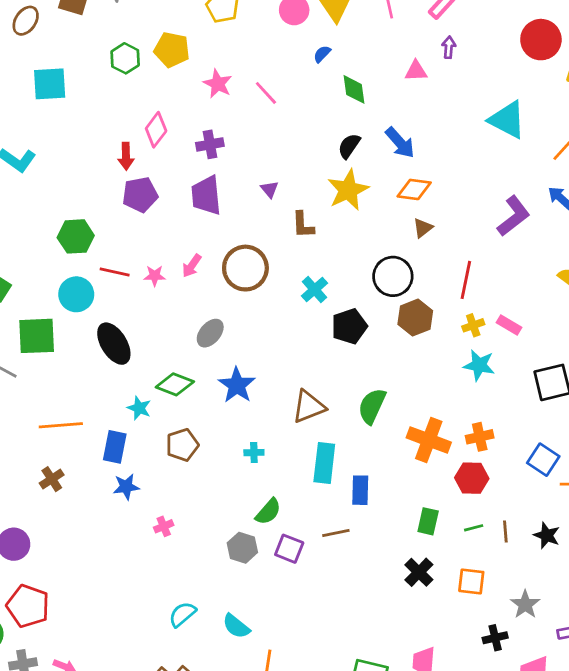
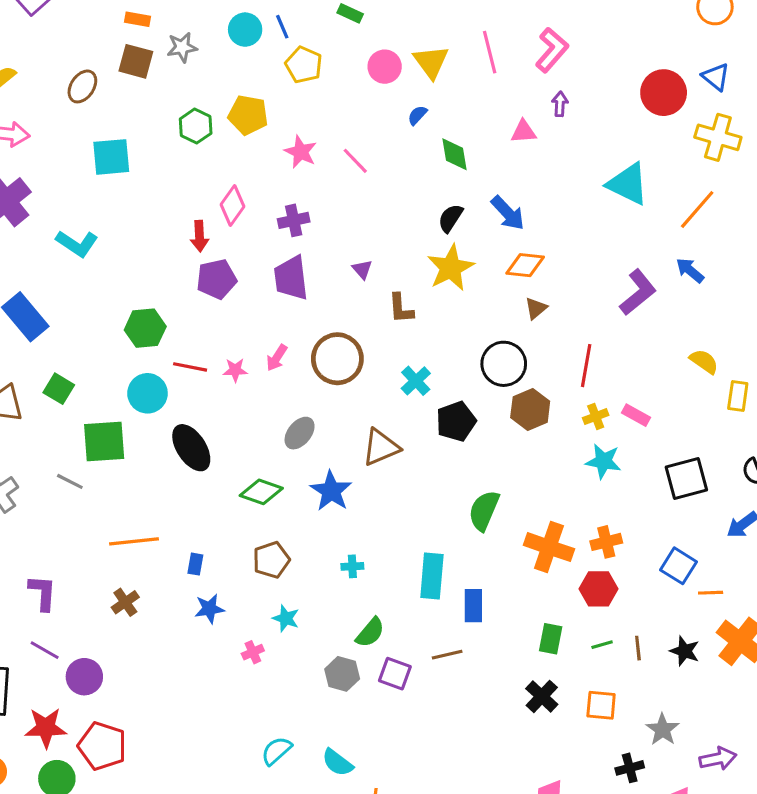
brown triangle: (309, 407) -> (381, 447), moved
cyan star: (139, 408) -> (286, 618), moved
blue rectangle: (115, 447) -> (195, 564), size x0.6

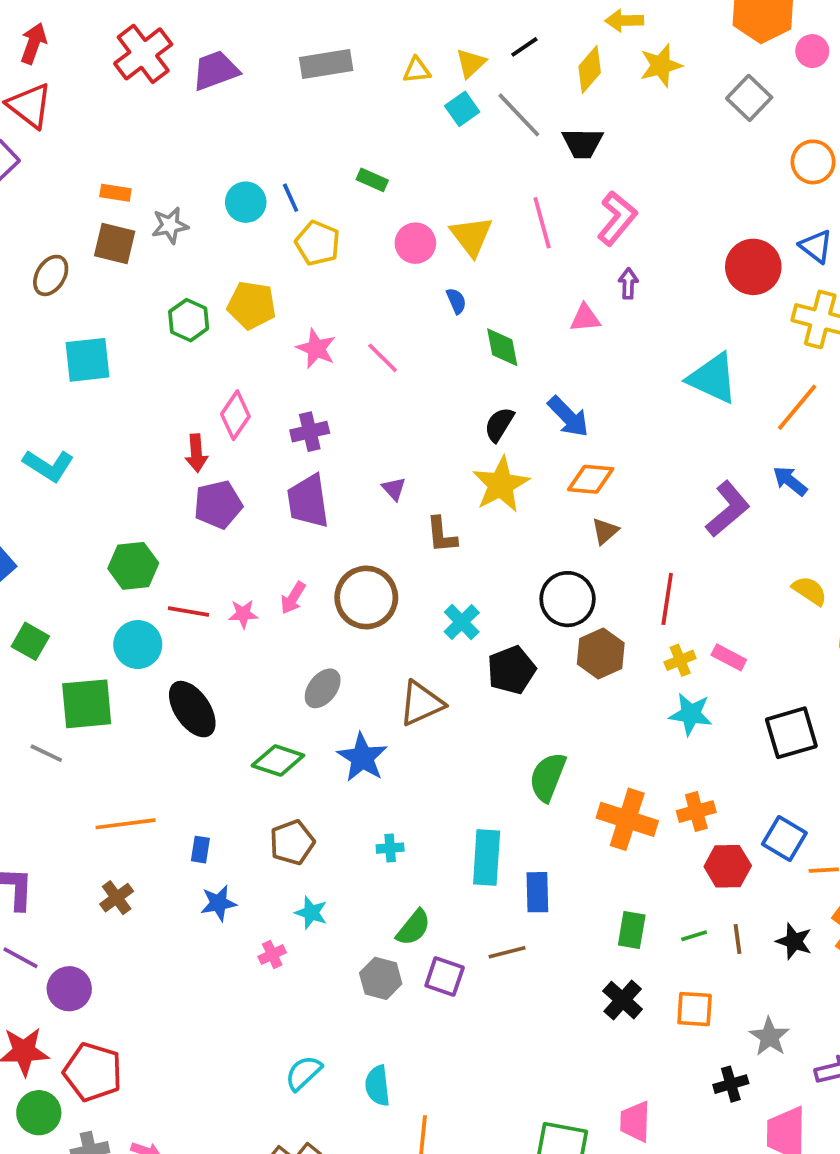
blue semicircle: (417, 115) -> (456, 301), turned 115
red hexagon: (599, 589) -> (728, 866), moved
cyan semicircle: (337, 763) -> (377, 1086), turned 48

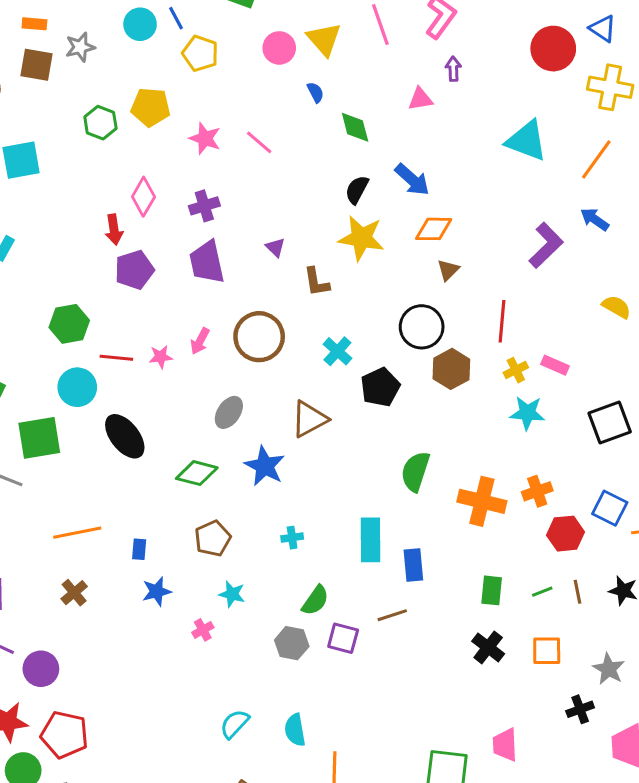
yellow star: (501, 484) -> (361, 238), turned -30

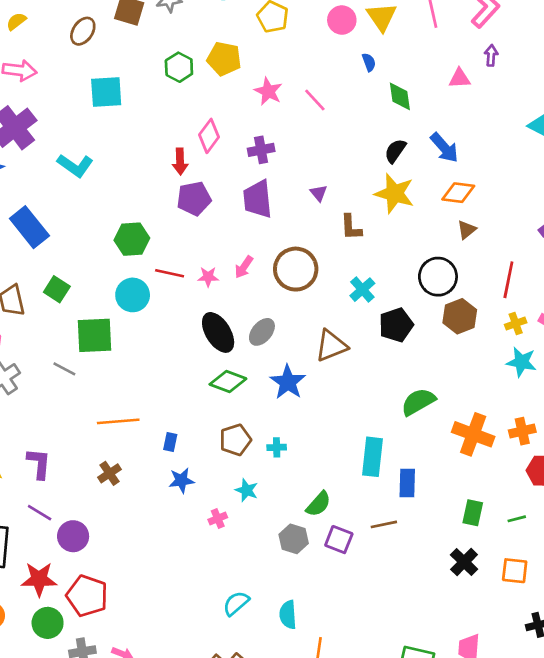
black ellipse: (125, 436) -> (218, 332), moved
green semicircle: (415, 471) -> (418, 402), turned 36
cyan cross: (292, 538) -> (277, 447), moved

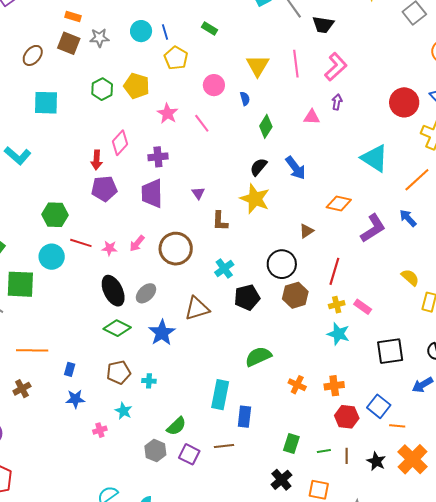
pink circle: (342, 20) -> (214, 85), moved
green diamond: (400, 96) -> (266, 126), turned 35
orange diamond: (458, 193) -> (339, 203), moved
orange cross: (473, 434) -> (297, 385), size x0.6

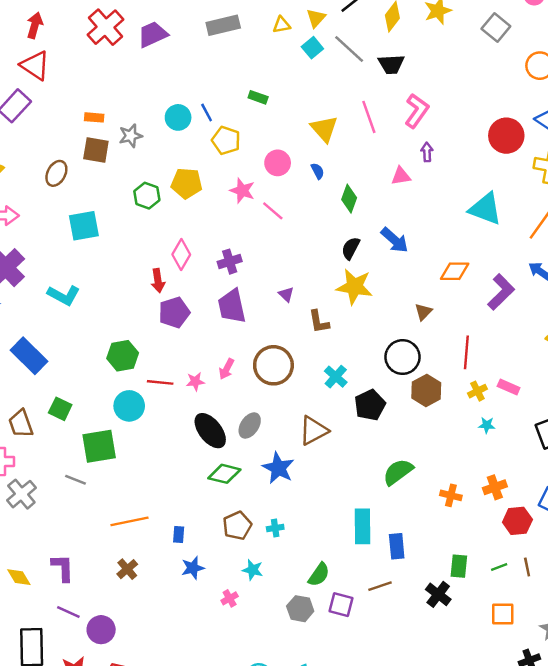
pink star: (167, 113) -> (242, 191), moved
cyan star: (338, 334) -> (487, 425), size x0.6
black cross: (281, 480) -> (438, 594), moved

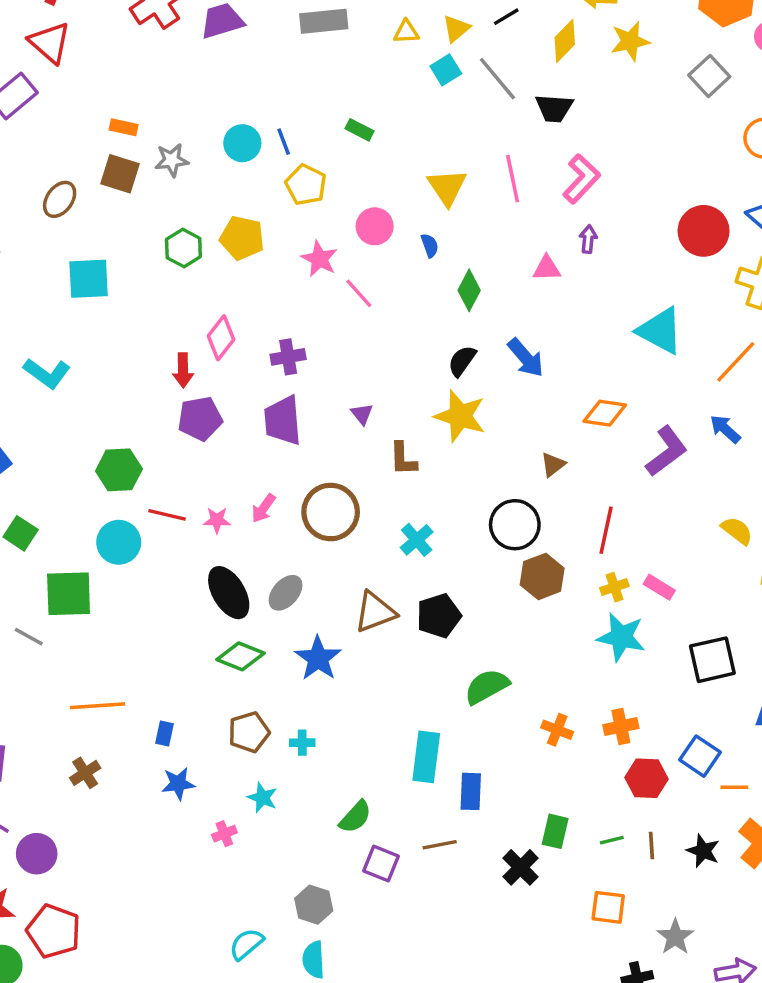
black pentagon: (370, 405) -> (439, 616), moved
cyan star: (487, 425) -> (621, 637), size x2.0
gray hexagon: (300, 609) -> (314, 905), moved

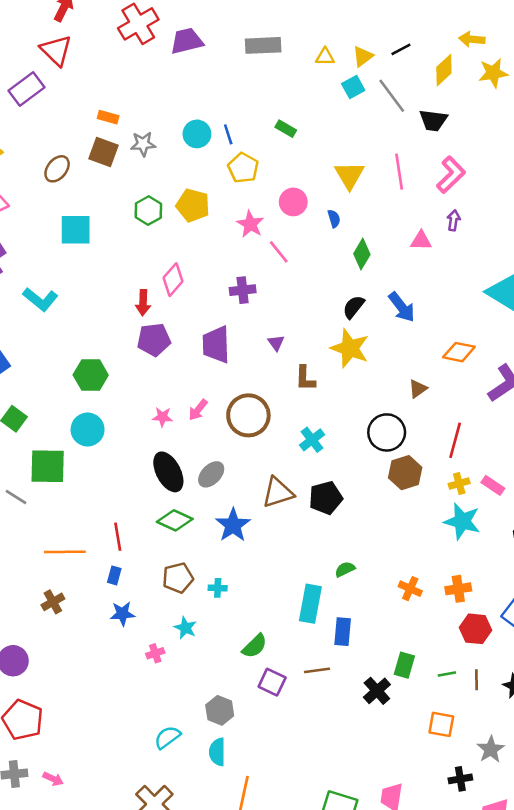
purple cross: (288, 357) -> (243, 290), moved
red line: (167, 515) -> (118, 537), moved, turned 64
green semicircle: (487, 686) -> (345, 569), moved, size x0.6

